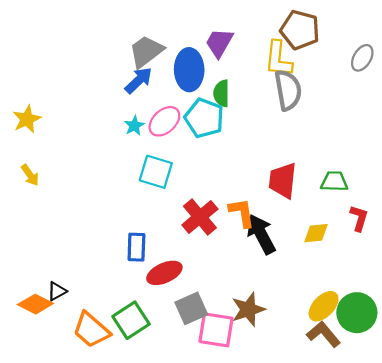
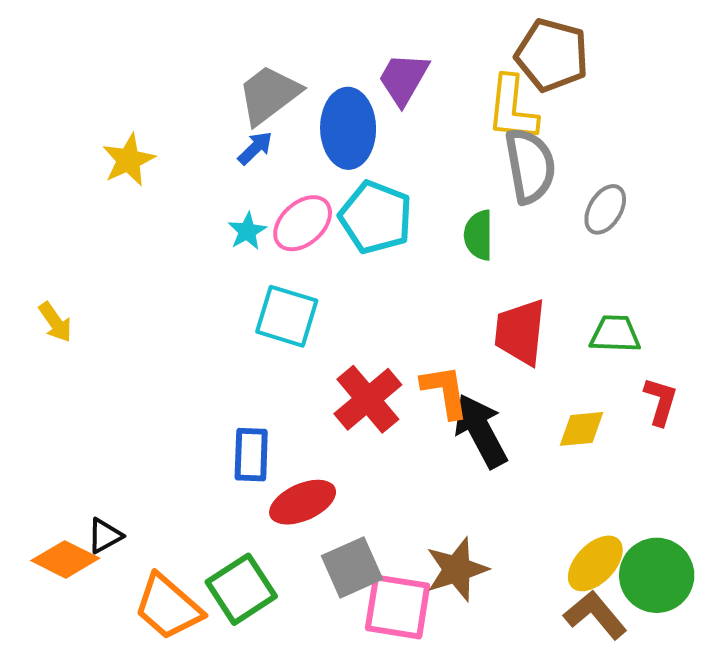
gray ellipse: (362, 58) -> (605, 209), moved
blue arrow: (139, 80) -> (255, 148), size x0.7
green semicircle: (221, 93) -> (479, 235), moved
yellow star: (27, 119) -> (129, 160), moved

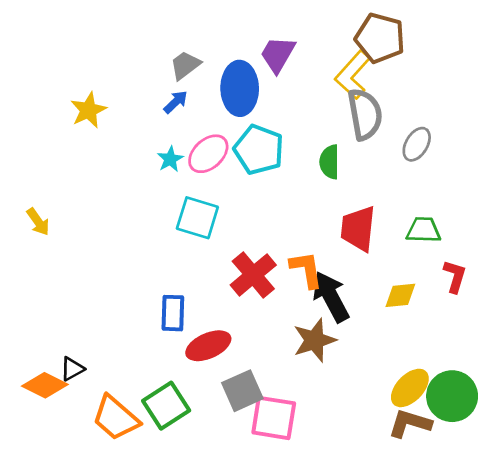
gray trapezoid: (269, 95) -> (185, 65), size x0.7
yellow L-shape: (512, 109) -> (353, 75), turned 36
brown star: (457, 569) -> (315, 340), moved
brown L-shape: (595, 615) -> (410, 423), turned -33

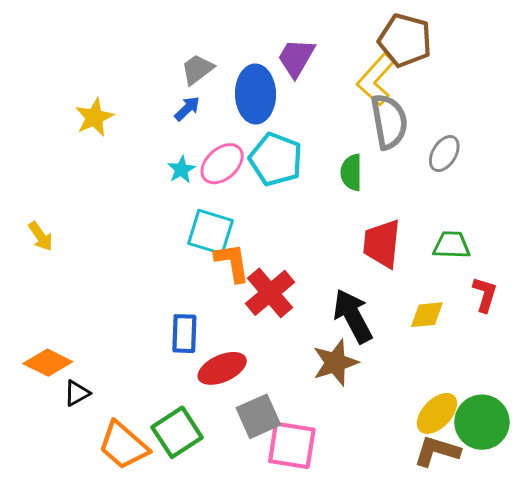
orange L-shape: (306, 269) -> (232, 262), moved
orange diamond: (45, 385) -> (48, 363), moved

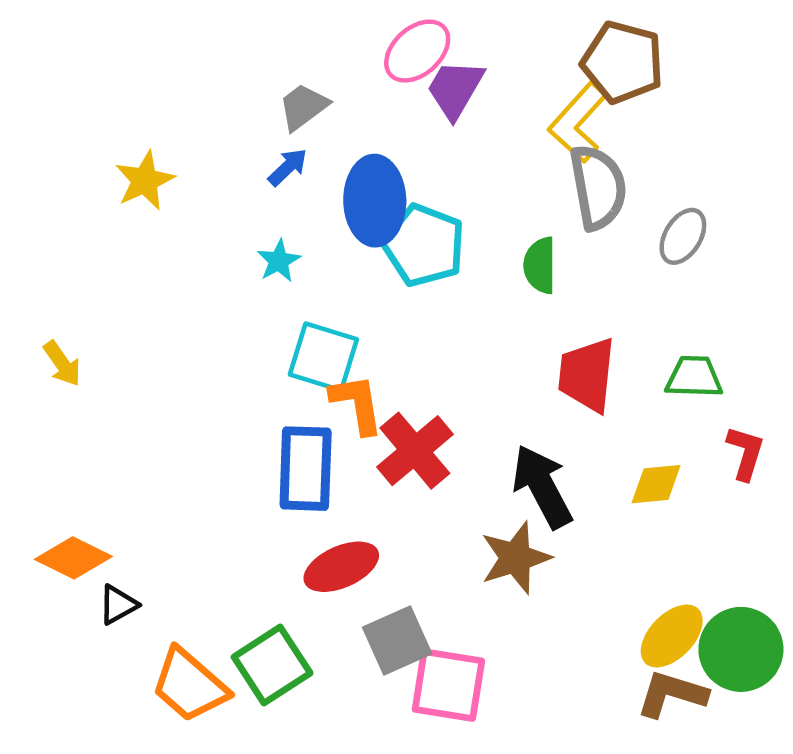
blue ellipse: (255, 94) -> (375, 201), moved
pink ellipse: (222, 164) -> (417, 51), moved
blue rectangle: (184, 334) -> (306, 469), moved, size x1.4

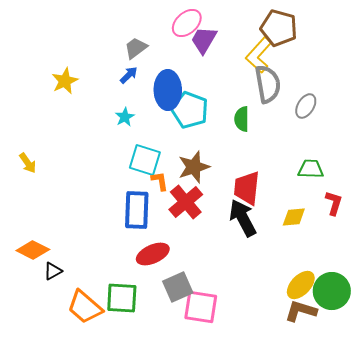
red trapezoid: (587, 375) -> (247, 188), moved
orange L-shape: (357, 404) -> (160, 181), size x0.7
brown star: (515, 558) -> (194, 167), moved
green square: (272, 665) -> (122, 298), turned 36

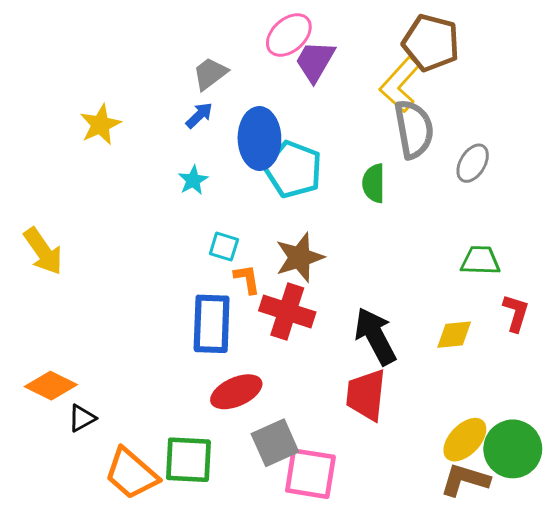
cyan square: (145, 160) -> (224, 247), size x0.6
yellow arrow: (28, 163) -> (43, 251), size x1.5
red trapezoid: (247, 188) -> (366, 395), moved
red cross: (186, 202) -> (287, 311), turned -32

